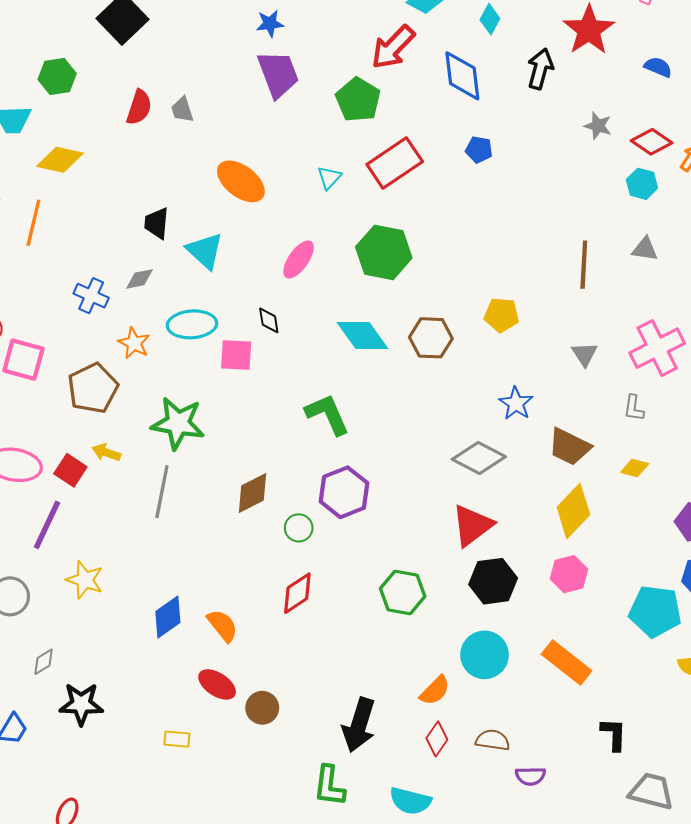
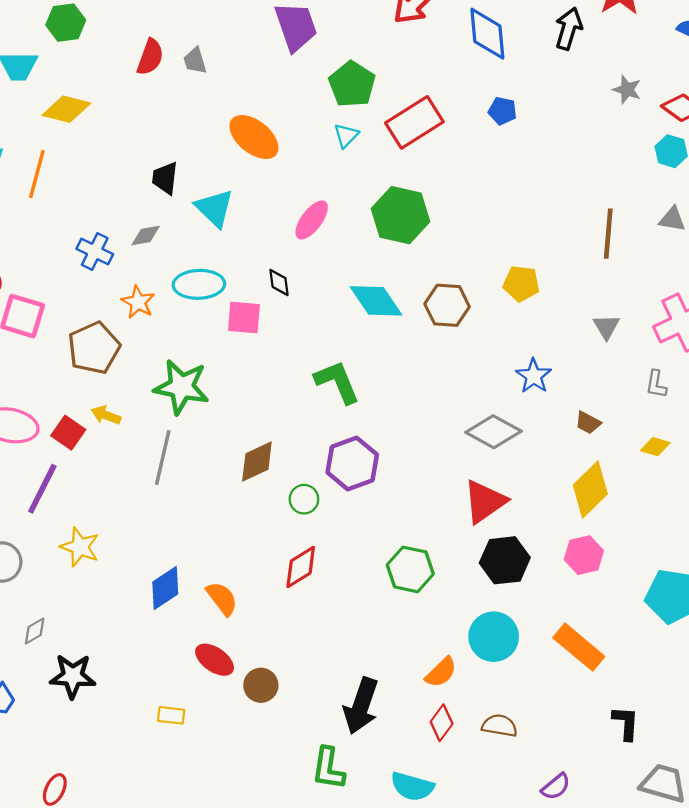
green pentagon: (358, 100) -> (352, 84), moved
brown trapezoid: (569, 447) -> (588, 423), size x0.6
purple semicircle: (530, 776) -> (556, 787), moved, turned -40

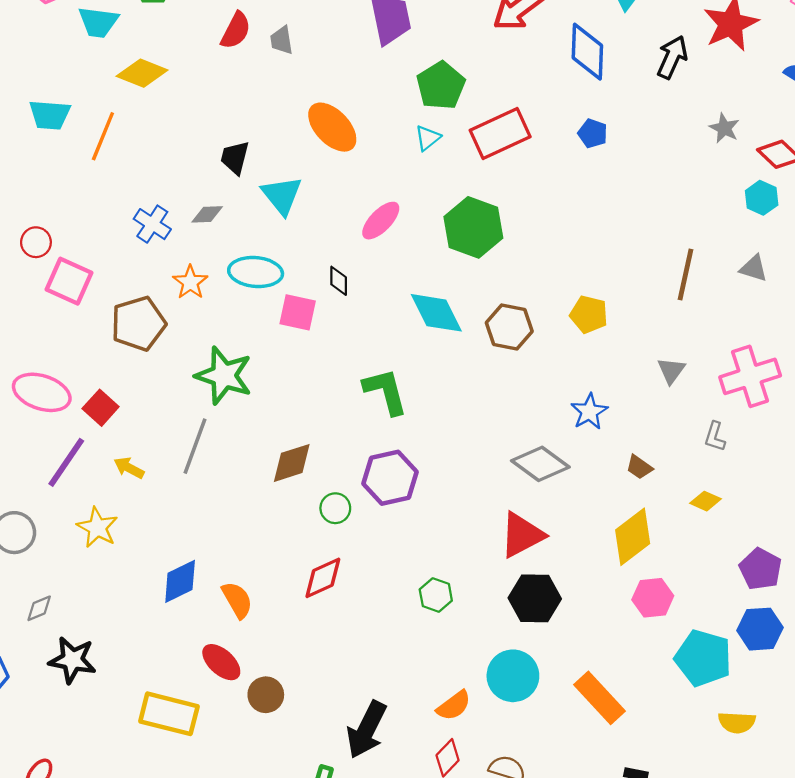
yellow arrow: (106, 415) -> (129, 468), moved
pink hexagon: (584, 555) -> (653, 598), moved
green hexagon: (410, 569) -> (436, 595), size x0.7
yellow rectangle: (171, 715) -> (169, 714), size x2.0

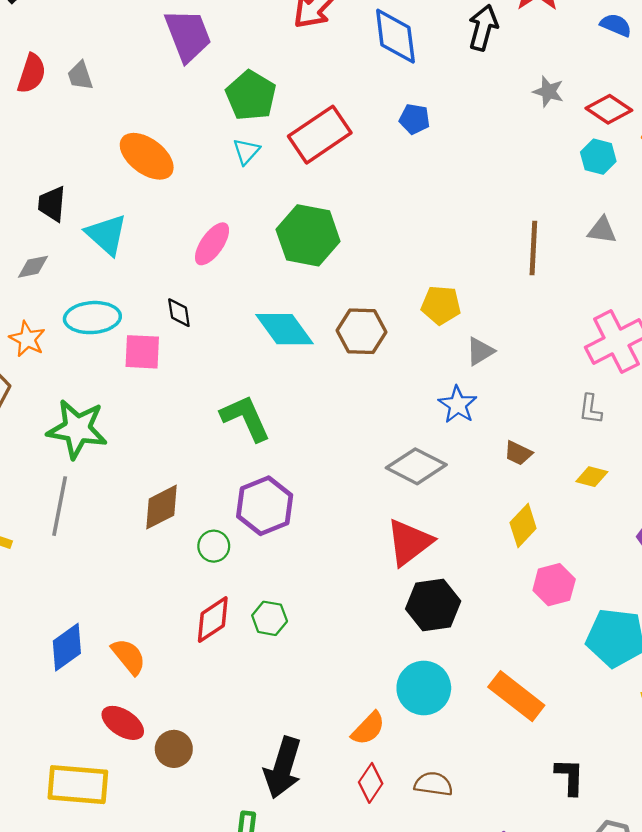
gray triangle: (671, 371) -> (480, 351), moved, turned 32
yellow diamond: (633, 537) -> (523, 525), size x0.7
green hexagon: (436, 595) -> (270, 618), moved

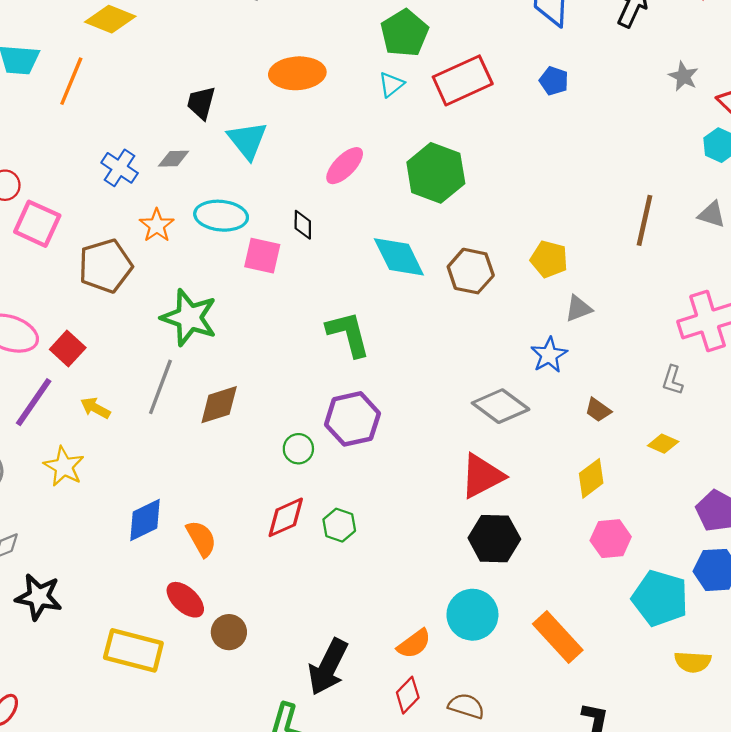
orange ellipse: (147, 156) -> (297, 73), turned -50
brown diamond: (162, 507) -> (219, 405), moved

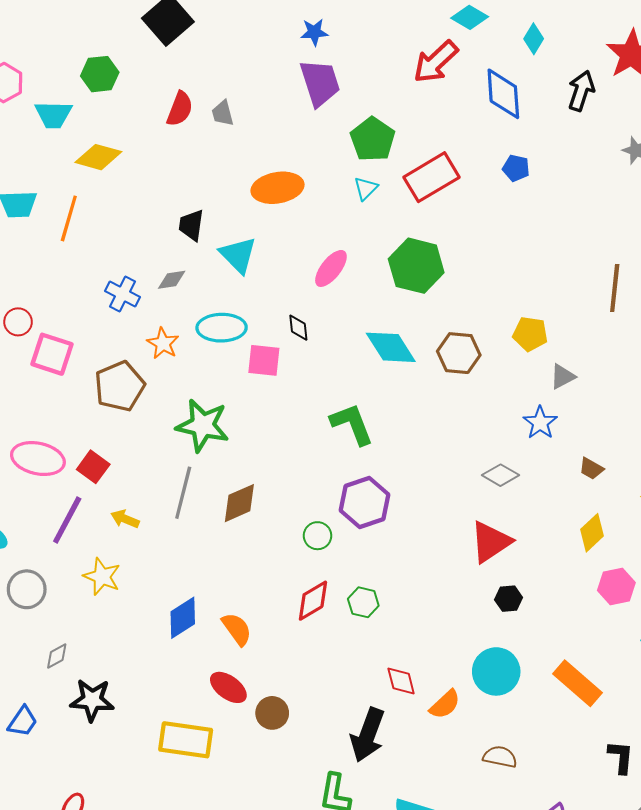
gray diamond: (501, 406) -> (500, 475), size x0.7
black hexagon: (494, 539) -> (509, 599), size x0.6
red diamond: (408, 695) -> (401, 681), moved, turned -52

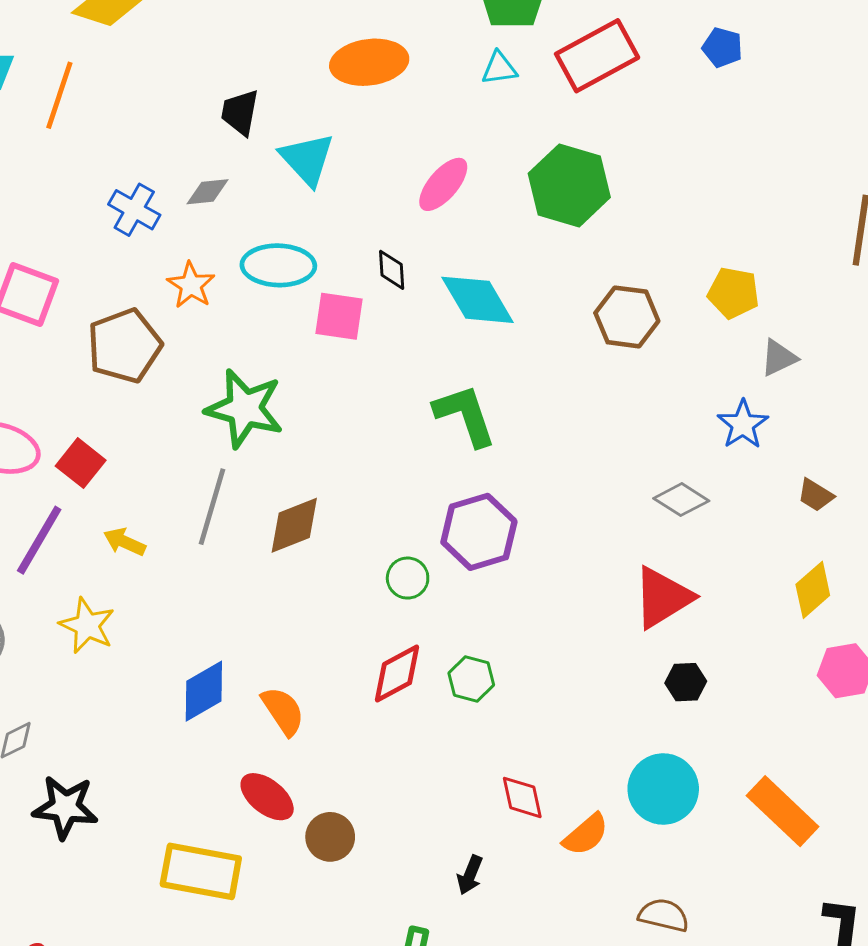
cyan triangle: (366, 188) -> (499, 68), turned 35
cyan diamond: (391, 347) -> (477, 300), moved
black arrow: (368, 735) -> (470, 875), size x0.5

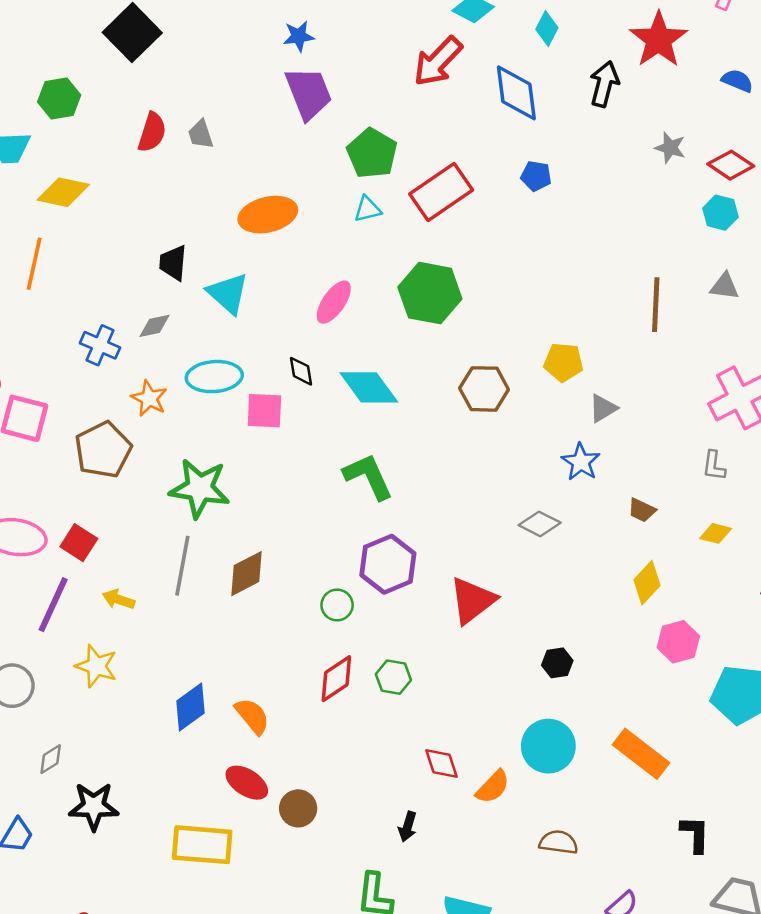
red triangle: (663, 597) -> (472, 600), moved

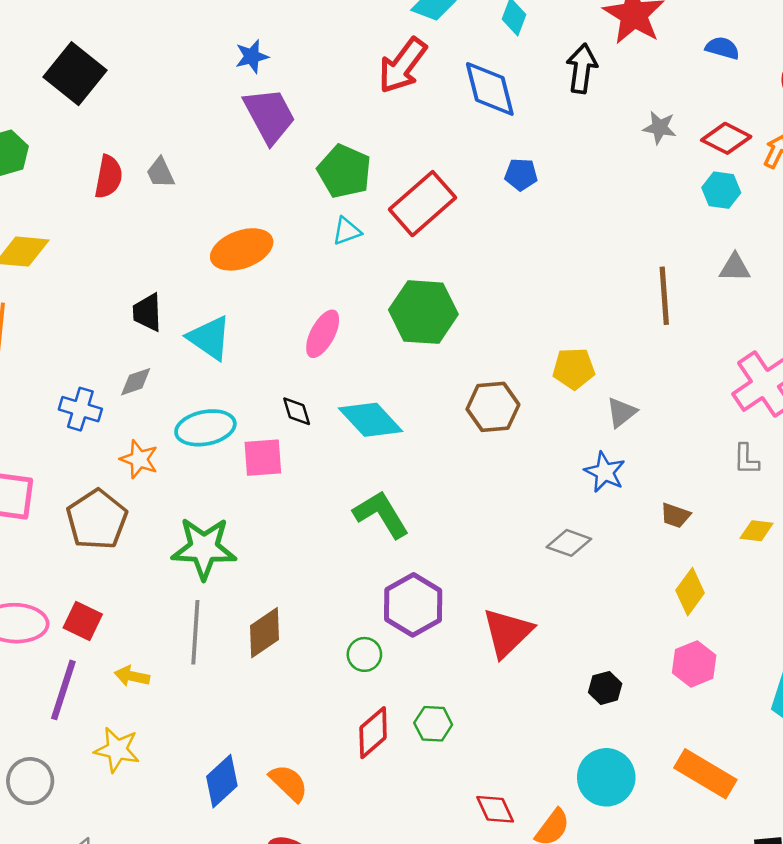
pink hexagon: (678, 642) -> (694, 664), moved

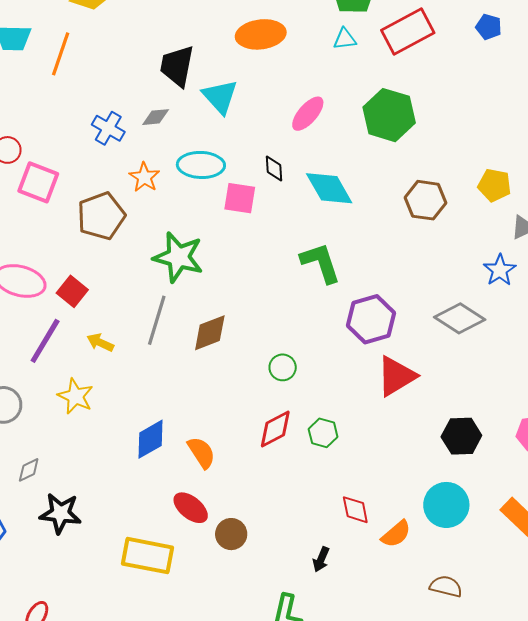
black trapezoid: (147, 312) -> (177, 66), size x1.4
gray diamond: (569, 543) -> (460, 318), size x1.4
purple hexagon: (413, 605) -> (371, 319), moved
black hexagon: (605, 688) -> (461, 436), size x1.5

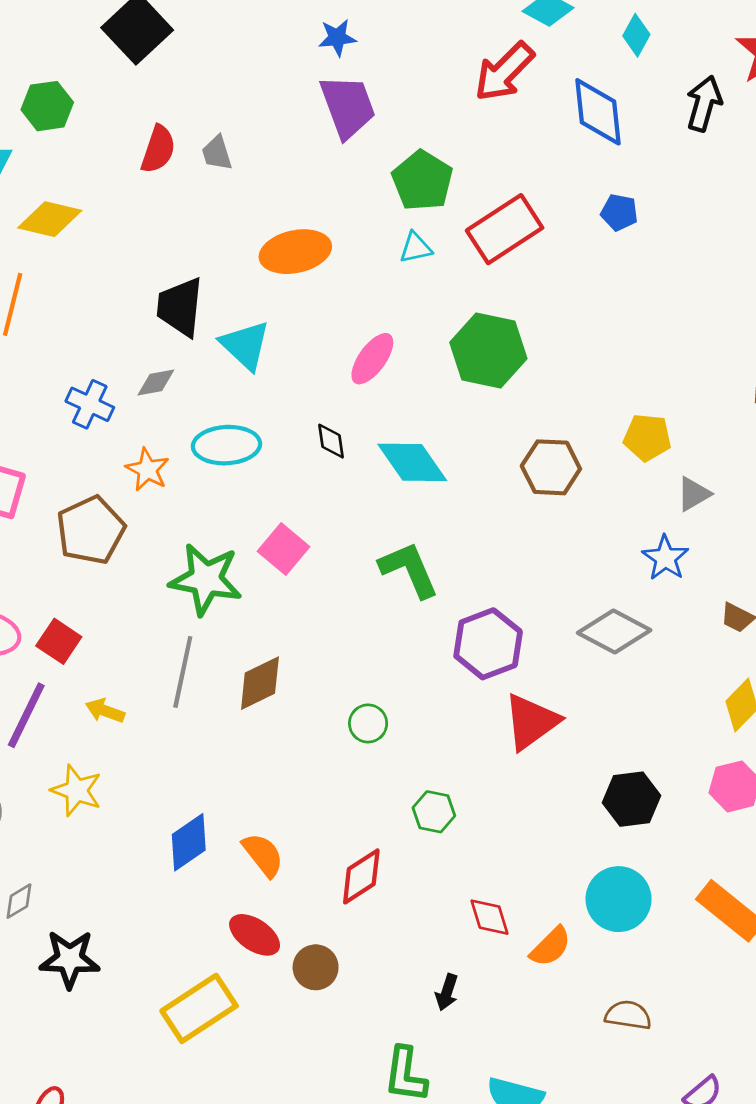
pink square: (240, 198) -> (284, 549), moved, turned 36
red diamond: (275, 429) -> (361, 876), moved
yellow rectangle: (148, 556) -> (199, 1008), turned -39

